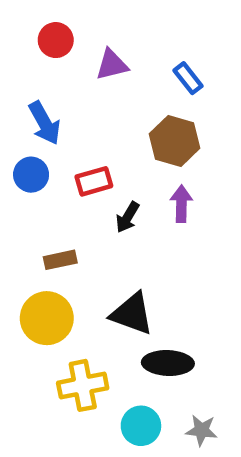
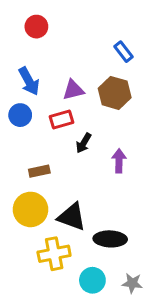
purple triangle: (112, 65) -> (73, 90), moved
purple arrow: (181, 204) -> (119, 161), moved
black triangle: (132, 314) -> (72, 217), moved

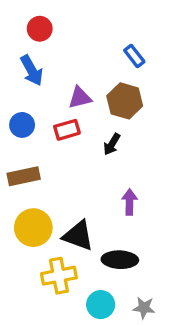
blue arrow: (29, 81) -> (32, 70), moved
black arrow: (84, 143) -> (112, 144), moved
purple arrow: (119, 161) -> (129, 202), moved
brown rectangle: (39, 171) -> (24, 176), moved, size x1.4

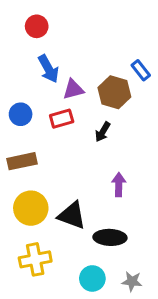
blue rectangle: (134, 56) -> (141, 70), moved
blue arrow: (32, 70) -> (48, 69), moved
yellow cross: (59, 276) -> (35, 259), moved

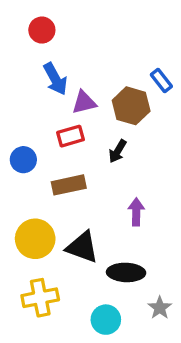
blue circle: (21, 114) -> (23, 160), moved
brown rectangle: (22, 161) -> (69, 185), moved
gray star: (132, 281) -> (160, 308), moved, turned 30

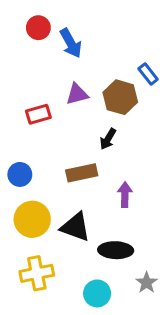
blue arrow: (55, 79) -> (71, 43), moved
red rectangle: (71, 136) -> (38, 114), moved
blue circle: (23, 160) -> (20, 174), moved
brown rectangle: (69, 185) -> (82, 173), moved

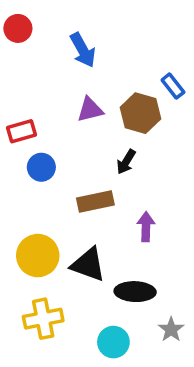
red circle: (38, 28) -> (18, 28), moved
red rectangle: (38, 114) -> (22, 131), moved
blue circle: (20, 174) -> (41, 167), moved

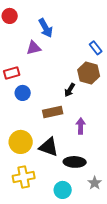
purple triangle: (90, 110) -> (34, 48), moved
brown hexagon: (140, 113) -> (89, 73), moved

